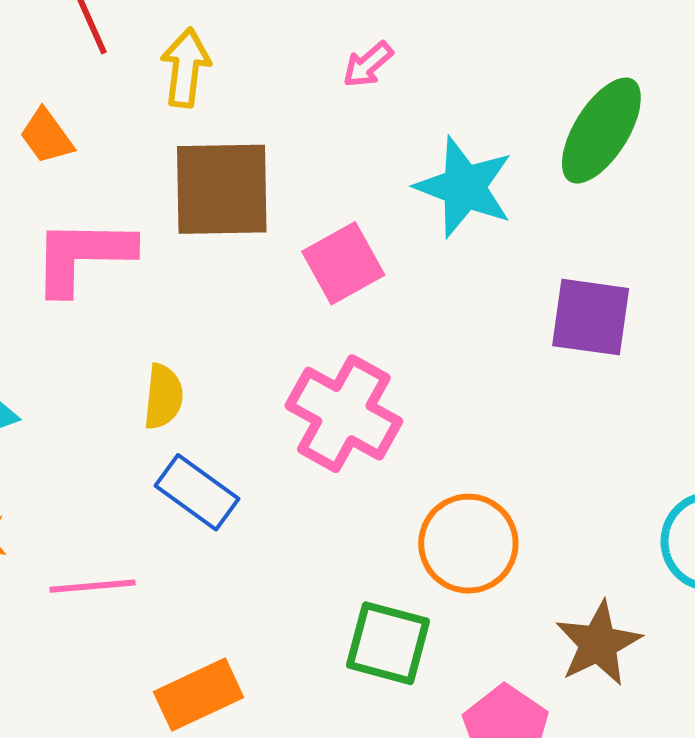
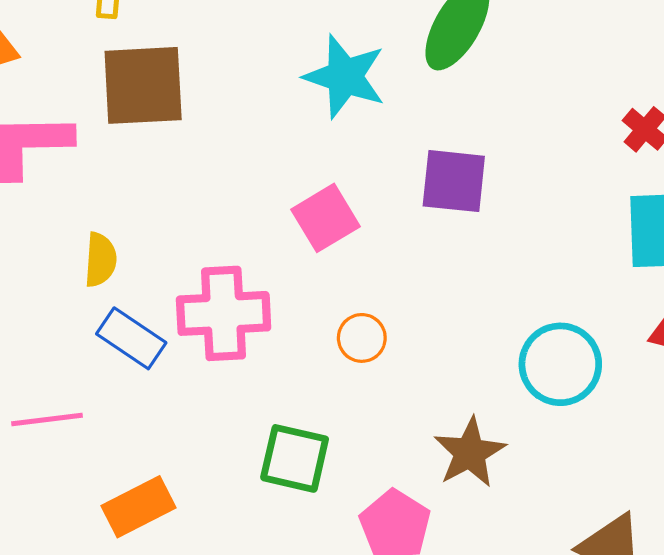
pink square: (343, 263) -> (325, 218), moved
pink cross: (344, 414) -> (224, 313), moved, turned -30
orange circle: (468, 544) -> (362, 338), moved, size x0.6

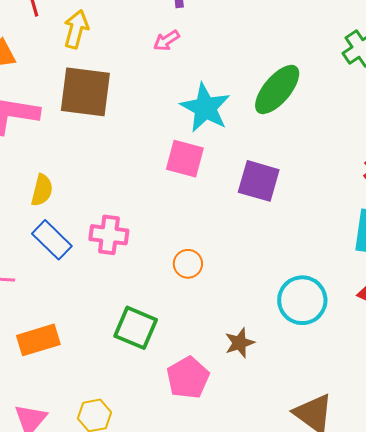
pink square: (325, 218) -> (185, 159), moved, turned 36
pink cross: (224, 313) -> (109, 235), size x0.7
brown star: (470, 453) -> (240, 343), size x0.7

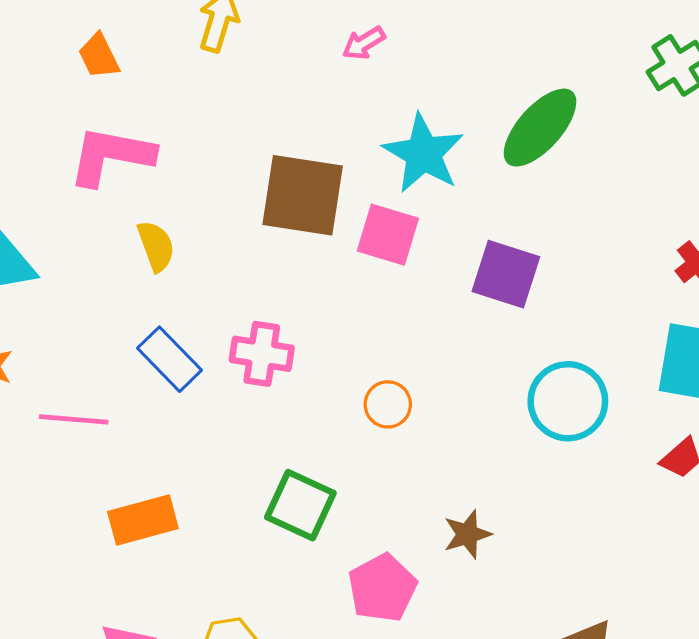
brown square: (85, 92) -> (303, 195), moved
yellow semicircle: (42, 190) -> (156, 246), moved, turned -36
cyan circle: (302, 300) -> (568, 401), moved

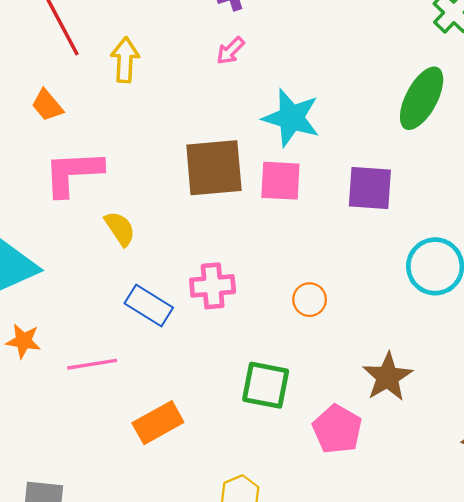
green ellipse: (540, 128) -> (422, 98), moved
brown star: (467, 534) -> (388, 377), size x1.4

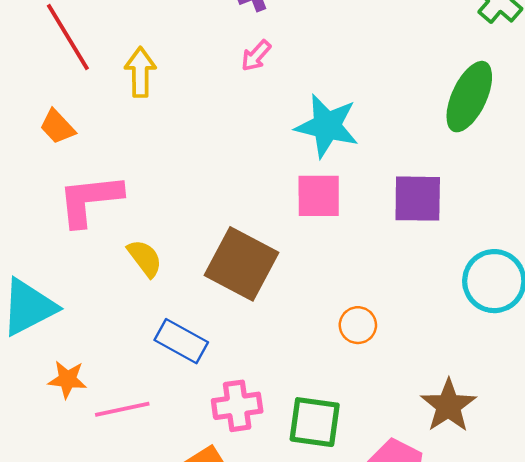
brown square: (214, 168) -> (242, 264), moved, turned 36
pink cross: (213, 286) -> (237, 406), moved
orange star: (23, 341) -> (67, 379), moved

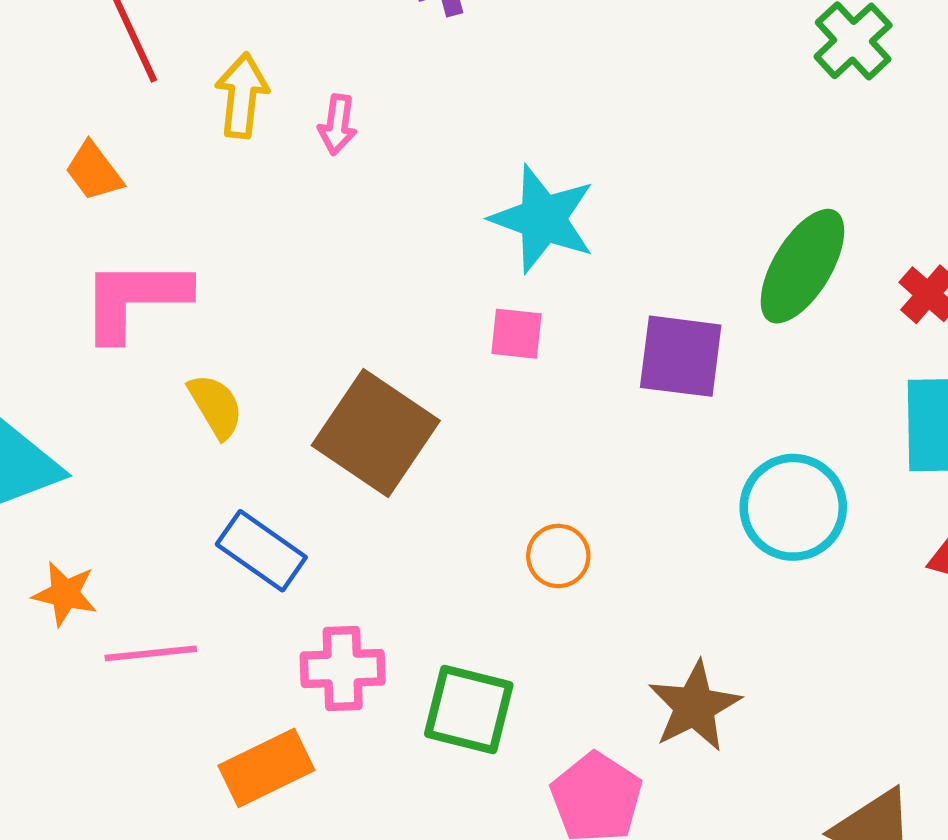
pink arrow: (256, 56) -> (338, 125), moved, turned -40
green ellipse: (469, 97) -> (802, 266), moved
pink square: (319, 196) -> (516, 334), size x0.7

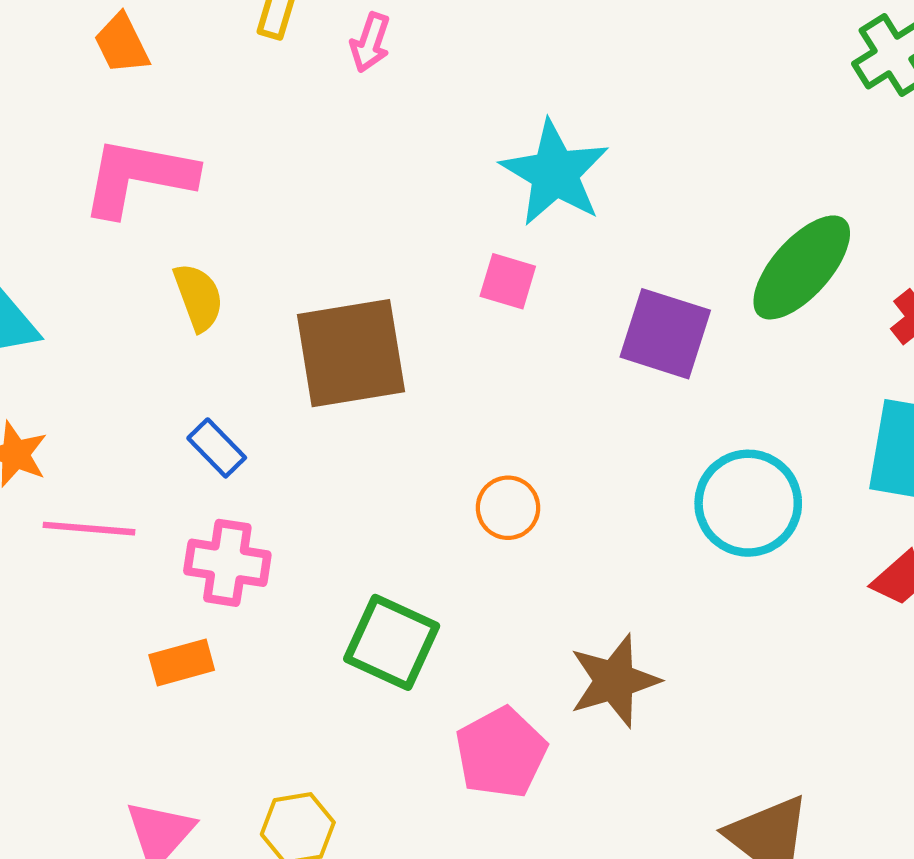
brown square: (376, 433) -> (351, 353), turned 36
blue rectangle: (261, 551) -> (217, 448), size x0.7
pink cross: (343, 669) -> (227, 563), moved
orange rectangle: (266, 768) -> (182, 663), size x0.7

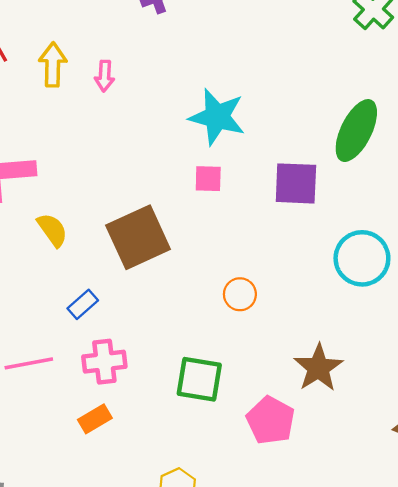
blue rectangle: (217, 448) -> (83, 304), turned -72

